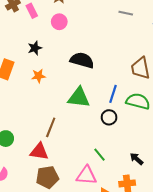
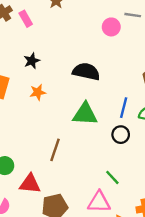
pink circle: (59, 22) -> (111, 27), moved
red triangle: (39, 152) -> (30, 184), moved

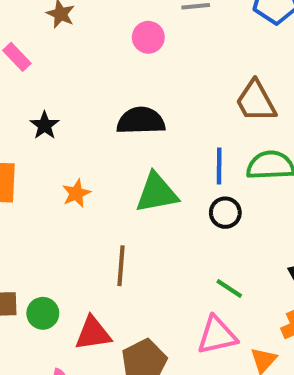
pink circle: (111, 27) -> (148, 37), moved
orange star: (38, 92) -> (76, 193), moved

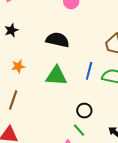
black circle: (225, 213) -> (84, 111), moved
brown line: (121, 266) -> (13, 100), moved

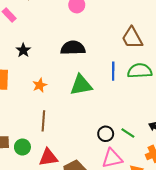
black circle: (84, 111) -> (106, 134), moved
green line: (79, 130) -> (128, 133), moved

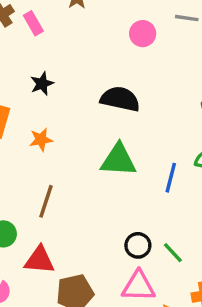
blue line: (113, 71) -> (171, 178), moved
orange star: (40, 85) -> (41, 140), moved

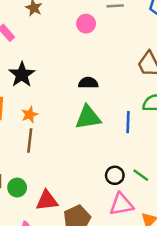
black star: (42, 84) -> (22, 75), size x1.5
black semicircle: (120, 99) -> (88, 83), moved, size x0.7
brown line: (46, 201) -> (30, 141), moved

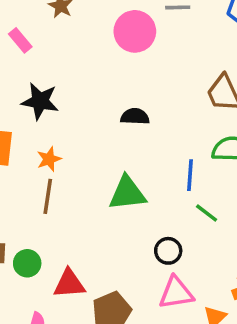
pink circle: (86, 24) -> (135, 31), size x1.5
black star: (22, 75) -> (40, 101), turned -30
green triangle: (88, 117) -> (127, 193), moved
green line: (141, 175) -> (207, 213), moved

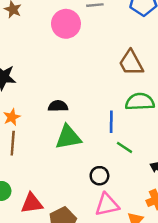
black semicircle: (135, 116) -> (58, 106), moved

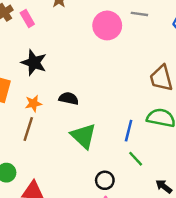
black semicircle: (58, 106) -> (69, 98), moved
green triangle: (68, 137) -> (83, 136), turned 40

